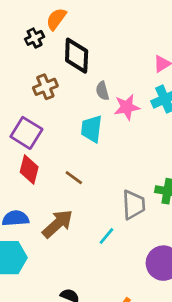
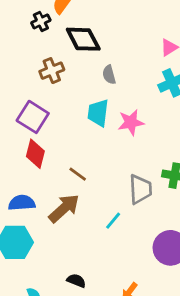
black diamond: (77, 56) -> (83, 39), turned -30
pink star: (127, 107) -> (131, 122), moved
brown line: (74, 178) -> (78, 174), moved

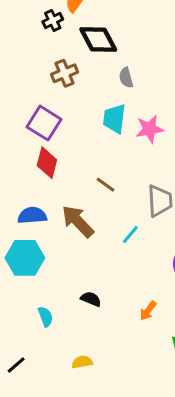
brown line: (78, 174) -> (106, 185), moved
brown arrow: (64, 208) -> (78, 221), turned -92

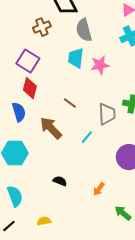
gray semicircle: (126, 78) -> (84, 30), size x1.6
blue semicircle: (32, 215) -> (19, 112), moved, turned 78
cyan semicircle: (45, 317) -> (15, 196), moved, size x1.5
yellow semicircle: (82, 362) -> (44, 221), moved

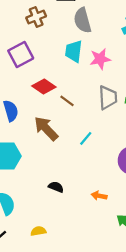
purple square: (28, 61) -> (21, 55), turned 30
red diamond: (30, 88) -> (44, 87), moved, turned -70
gray trapezoid: (107, 114) -> (108, 98), moved
orange arrow: (99, 189) -> (99, 196), turned 64

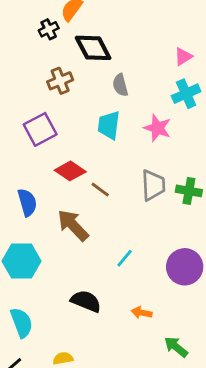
gray semicircle: (82, 20) -> (120, 85), size x0.7
pink star: (100, 59) -> (157, 128), moved, turned 30
cyan line: (86, 138) -> (125, 258), moved
black semicircle: (56, 187) -> (86, 301), size x1.5

